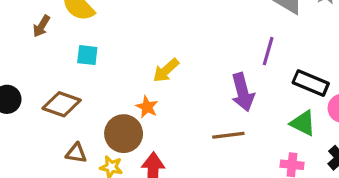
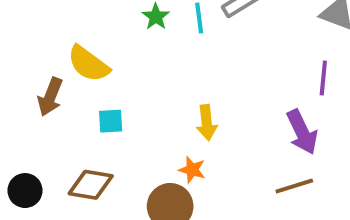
brown arrow: (41, 26) -> (50, 97), size x1.4
yellow arrow: (166, 70) -> (207, 123), turned -44

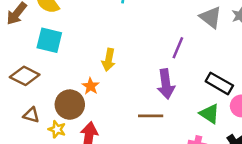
purple line: (323, 78) -> (178, 48), moved
cyan square: (111, 121) -> (49, 40), size x1.5

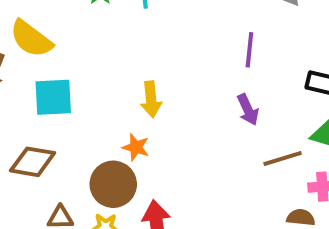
purple arrow: (166, 84) -> (248, 110), size x0.7
brown line: (151, 116) -> (283, 158), moved

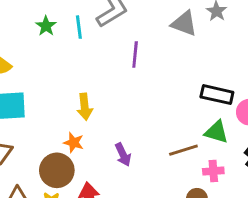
purple line: (249, 50) -> (135, 55), moved
purple arrow: (248, 110) -> (123, 155), moved

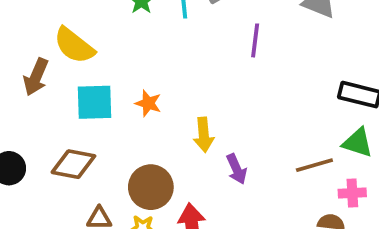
yellow arrow: (85, 107) -> (204, 135), moved
orange star: (74, 143) -> (148, 103), moved

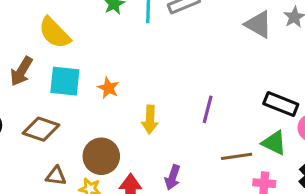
purple line: (255, 40) -> (208, 109), moved
brown arrow: (36, 77) -> (21, 71), moved
purple arrow: (237, 169) -> (173, 177), moved, turned 35

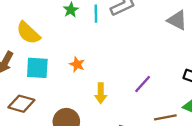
orange star: (108, 88) -> (77, 64), moved
purple line: (208, 109) -> (143, 84), turned 30

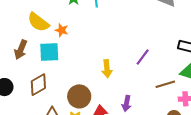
orange star: (77, 64) -> (62, 30), moved
brown diamond: (21, 104) -> (38, 85), turned -40

